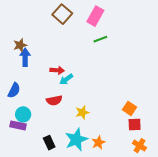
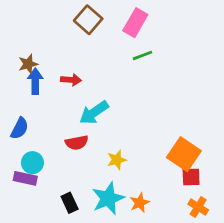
red arrow: (57, 70) -> (71, 80), moved
cyan arrow: (66, 79) -> (94, 113), size x1.5
orange square: (130, 108) -> (184, 154), size x1.6

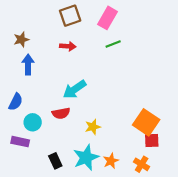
brown square: (88, 20) -> (70, 16), turned 30
brown star: (28, 64) -> (21, 39), moved
red arrow: (71, 80) -> (68, 46), moved
cyan circle: (32, 163) -> (33, 122), moved
orange cross: (198, 207) -> (142, 164), moved

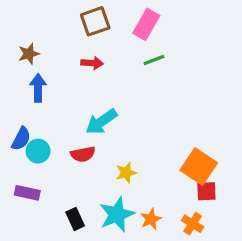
cyan circle: (33, 122) -> (38, 151), moved

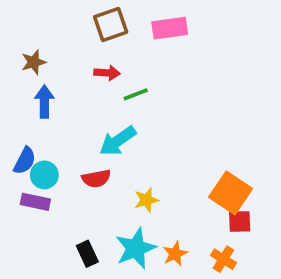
pink rectangle: (146, 24) -> (170, 28), turned 52
green line: (154, 60) -> (136, 94), moved
purple rectangle: (27, 193) -> (35, 202), moved

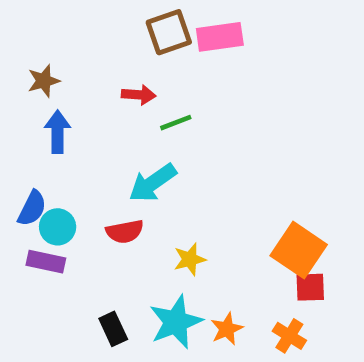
brown square: (111, 25) -> (169, 32), moved

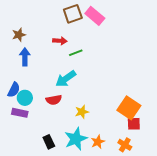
pink rectangle: (220, 37) -> (95, 16), turned 48

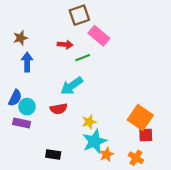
pink rectangle: (95, 16) -> (99, 36), moved
cyan star: (76, 139) -> (95, 141), moved
black rectangle: (49, 142) -> (53, 154), turned -56

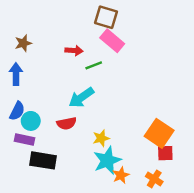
brown square: (79, 15) -> (106, 17), moved, turned 36
blue arrow: (27, 62) -> (16, 74), moved
black rectangle: (53, 154) -> (43, 160), moved, size x1.5

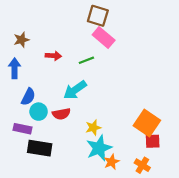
red arrow: (74, 51) -> (53, 56), moved
blue semicircle: (17, 111) -> (28, 97), moved
cyan circle: (31, 121) -> (39, 112), moved

